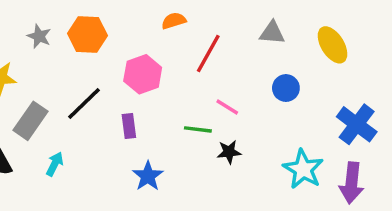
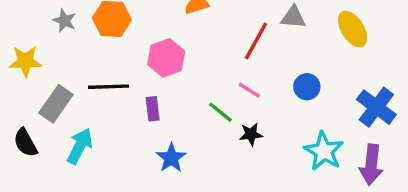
red line: (208, 54) -> (256, 41), moved
blue circle: (286, 88) -> (307, 87), moved
black line: (84, 104) -> (109, 87), turned 42
green line: (198, 129) -> (220, 112), turned 32
cyan arrow: (55, 164) -> (80, 146), size x1.5

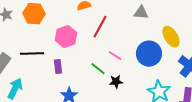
yellow ellipse: (353, 29) -> (171, 37), moved
red line: (256, 41) -> (100, 27), moved
blue circle: (307, 87) -> (149, 54), size x1.6

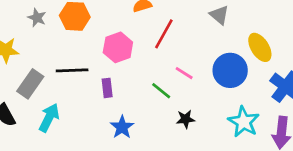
gray triangle: (141, 13) -> (219, 15), turned 35
black star: (116, 82) -> (186, 119), moved

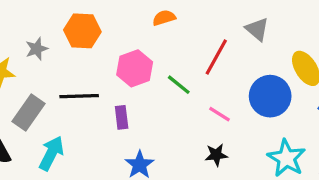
gray star: (37, 18) -> (37, 49), moved, turned 30
red line: (164, 34) -> (216, 57), moved
pink line: (184, 73) -> (220, 114), moved
green line: (161, 91) -> (179, 85), moved

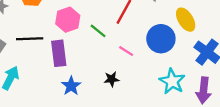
purple rectangle: (122, 117) -> (59, 53), size x1.6
black star: (216, 155) -> (112, 79), moved

